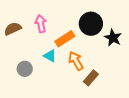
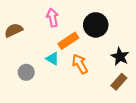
pink arrow: (41, 24) -> (53, 18), moved
black star: (113, 38) -> (120, 57), moved
brown rectangle: (91, 78) -> (119, 82), moved

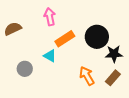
black circle: (96, 25) -> (97, 37), moved
black star: (120, 57) -> (114, 54), turned -30
orange arrow: (80, 64) -> (87, 76), moved

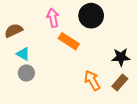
black circle: (97, 37) -> (91, 16), moved
orange rectangle: (65, 39) -> (69, 41), turned 66
cyan triangle: (50, 56) -> (23, 54), moved

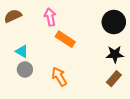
black circle: (91, 16) -> (114, 22), moved
brown semicircle: (14, 31) -> (13, 16), moved
orange arrow: (92, 80) -> (59, 77), moved

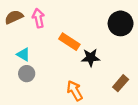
pink arrow: (50, 17) -> (38, 18), moved
black star: (115, 54) -> (91, 58), moved
orange arrow: (59, 77) -> (75, 91), moved

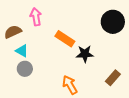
brown semicircle: (14, 17) -> (13, 32), moved

